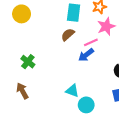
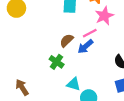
brown semicircle: (68, 35) -> (67, 41), moved
green cross: (28, 62) -> (57, 62), moved

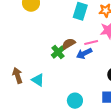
green cross: (57, 62) -> (58, 52), moved
cyan triangle: (73, 84) -> (38, 80), moved

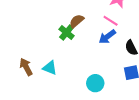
pink line: (91, 42) -> (111, 21), moved, turned 56
blue arrow: (84, 53) -> (107, 37), moved

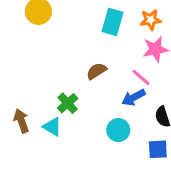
green cross: (67, 32) -> (68, 103), moved
cyan circle: (95, 83) -> (118, 130), moved

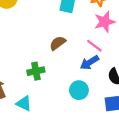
green cross: (68, 103) -> (36, 71), turned 35
cyan triangle: (52, 127) -> (24, 104), moved

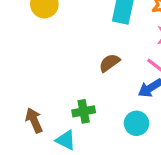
green cross: (36, 71) -> (84, 111), moved

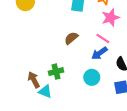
brown arrow: (34, 120) -> (34, 80), moved

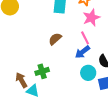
pink line: (103, 39) -> (85, 38), turned 32
cyan circle: (92, 77) -> (88, 73), moved

